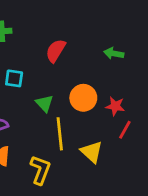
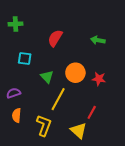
red line: (125, 130) -> (92, 112), moved
yellow line: (60, 134) -> (58, 99), turned 35
yellow triangle: (92, 152) -> (78, 131), moved

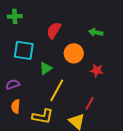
cyan square: (25, 58) -> (24, 50), size x1.5
orange circle: (75, 73) -> (74, 53), moved
green triangle: (47, 77) -> (46, 68), turned 40
yellow L-shape: (44, 126) -> (43, 116), turned 80

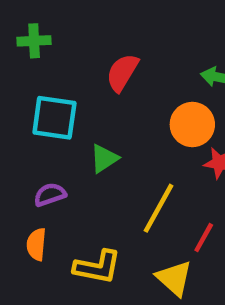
orange circle: (74, 53) -> (192, 125), moved
purple semicircle: (13, 84) -> (50, 195), moved
yellow line: (57, 90) -> (158, 208), moved

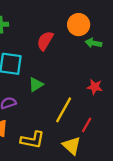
orange circle: (192, 125) -> (79, 25), moved

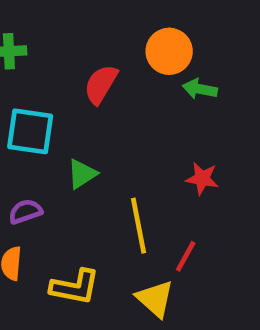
yellow line: (64, 110) -> (139, 226), turned -40

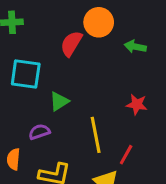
orange circle: (169, 51) -> (99, 22), moved
purple semicircle: (25, 212) -> (39, 132), moved

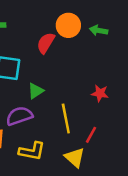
green arrow: (135, 47) -> (99, 30), moved
purple semicircle: (39, 132) -> (19, 116), size x1.5

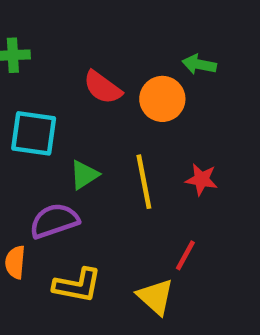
orange circle: (68, 25) -> (162, 99), moved
red semicircle: (46, 43) -> (103, 87), turned -85
yellow line: (66, 118) -> (144, 182), moved

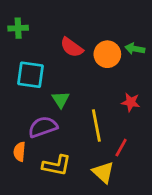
green arrow: (199, 64) -> (135, 49), moved
green triangle: (84, 175) -> (61, 99), turned -30
yellow line: (144, 182) -> (96, 126), moved

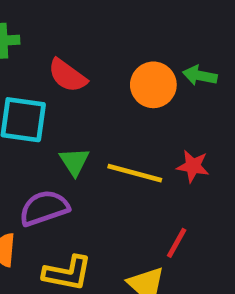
red semicircle: (72, 47) -> (67, 76), moved
yellow line: (96, 126) -> (135, 173), moved, turned -64

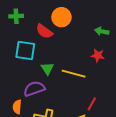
orange circle: (153, 85) -> (61, 17), moved
red star: (193, 166) -> (98, 55), moved

